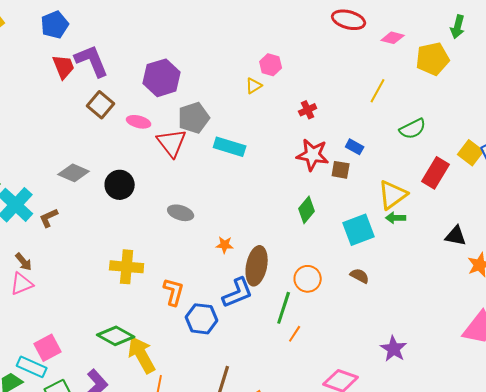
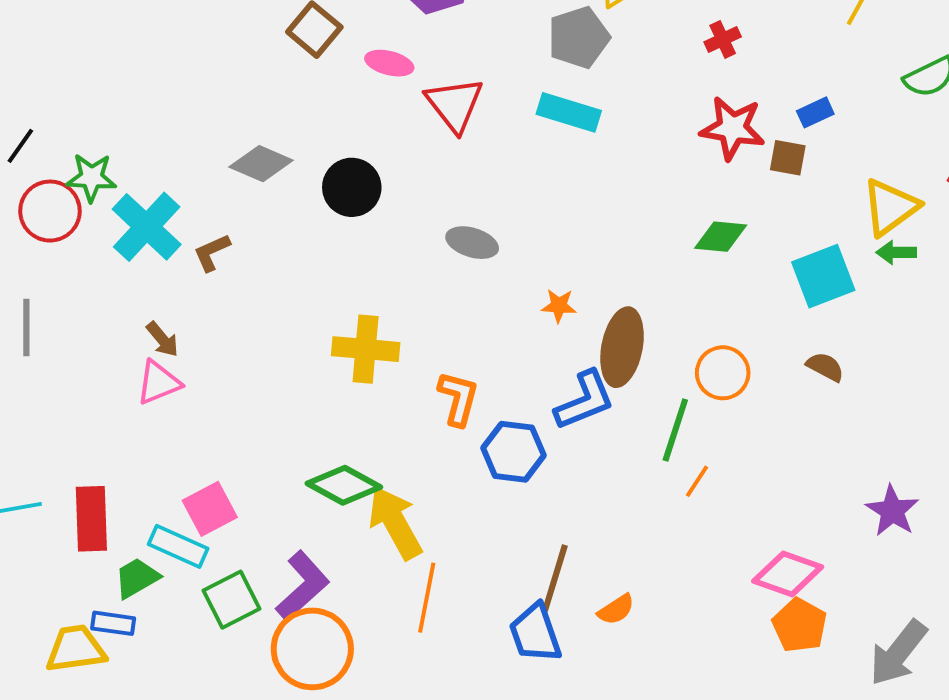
gray pentagon: (194, 118) -> (579, 37), moved
blue rectangle: (355, 147) -> (815, 112), turned -54
green diamond: (307, 210) -> (721, 237), turned 56

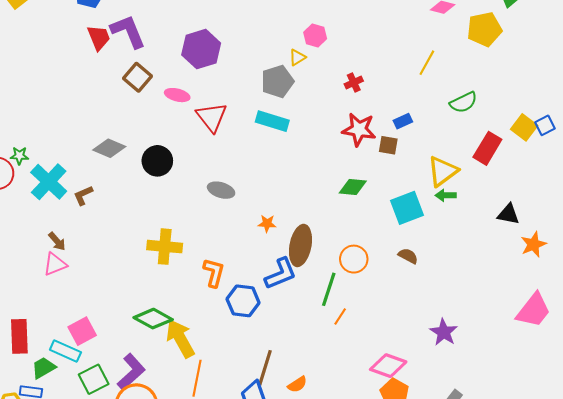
green star: (91, 177) -> (19, 156), size x0.7

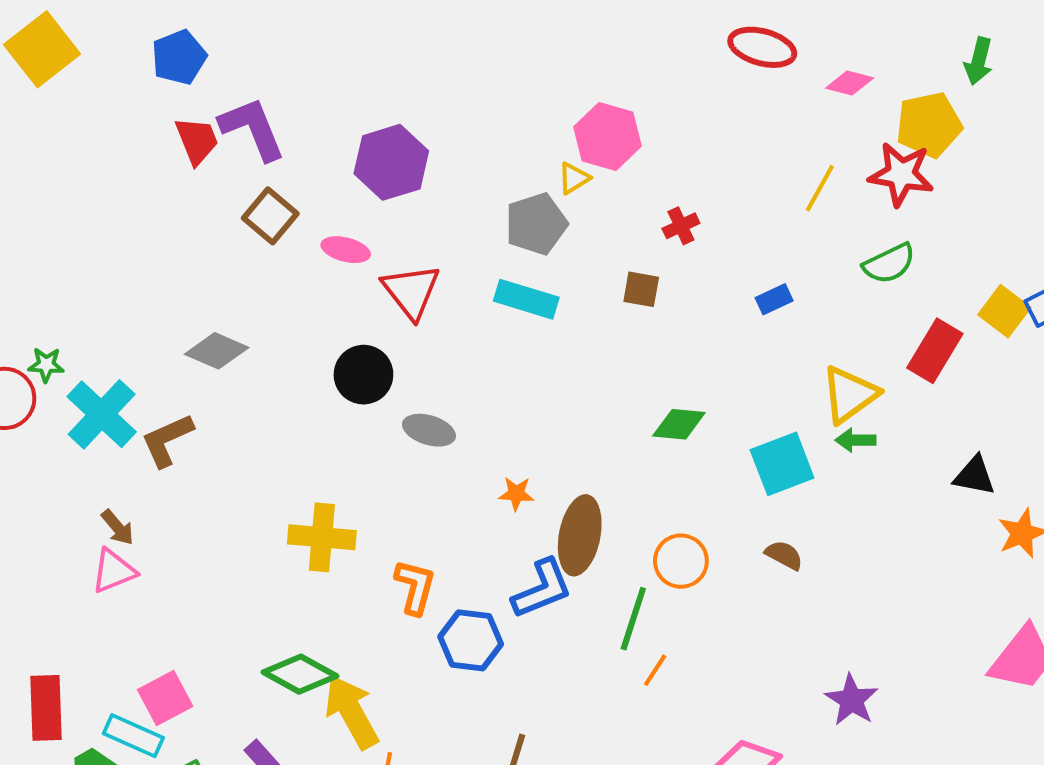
pink hexagon: (315, 35) -> (608, 137), size x1.5
red star: (359, 129) -> (901, 174), moved
brown square: (388, 145) -> (641, 289), moved
black circle: (157, 161) -> (363, 375), moved
brown L-shape: (83, 195) -> (167, 440), size x1.4

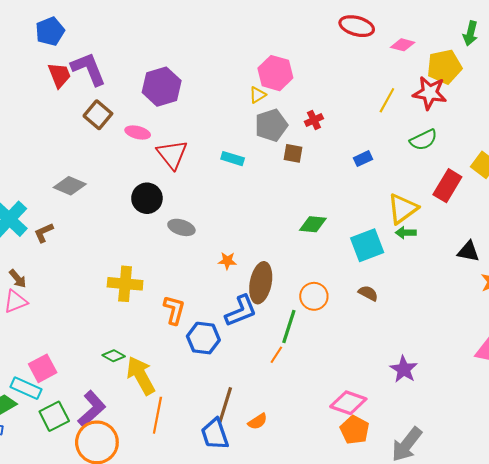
gray pentagon: (536, 224) -> (271, 125), moved
cyan rectangle: (526, 299) -> (233, 159), size x0.7
brown L-shape: (167, 440) -> (44, 233), size x0.7
orange line: (655, 670) -> (276, 355), moved
green diamond: (300, 674) -> (114, 356), size x0.6

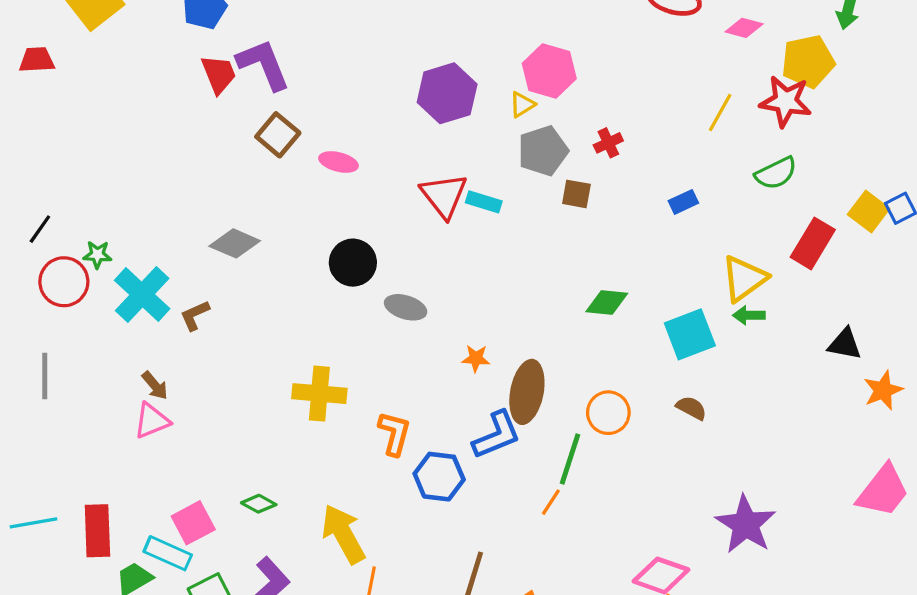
purple hexagon: (162, 87) -> (447, 93), moved
red triangle: (172, 154) -> (444, 196), moved
green diamond: (114, 356) -> (259, 504), moved
purple star: (404, 369) -> (746, 524), size x1.4

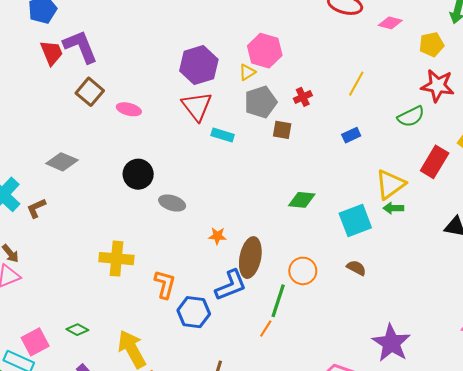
yellow pentagon: (808, 61) -> (431, 44), size x0.7
red star: (786, 101) -> (438, 86), moved
yellow line: (720, 112) -> (356, 84), moved
red triangle: (444, 196) -> (197, 106), moved

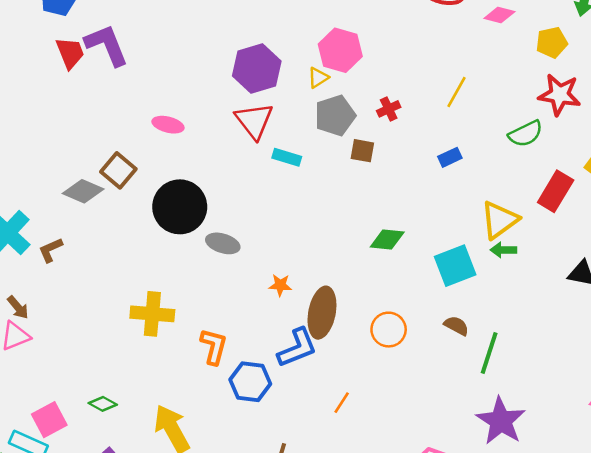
brown square: (90, 92) -> (118, 170), moved
black circle: (138, 174) -> (180, 207), size x1.4
green line: (278, 301) -> (489, 353), moved

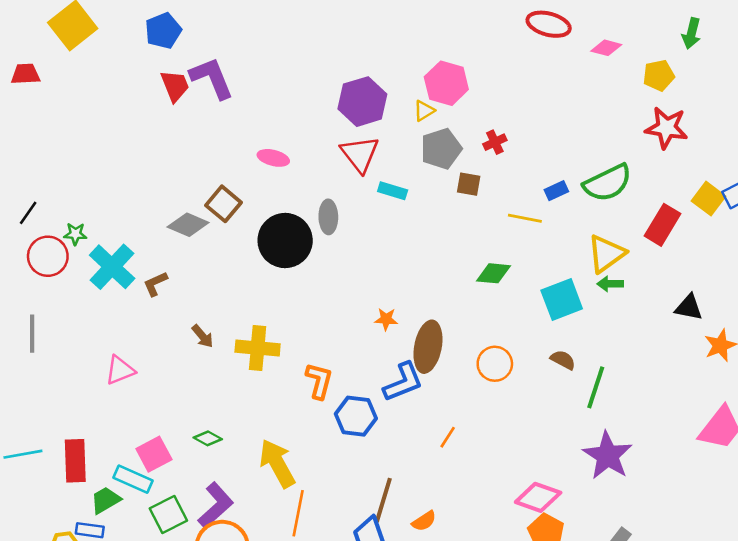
yellow line: (456, 92) -> (525, 218), moved, turned 72
green semicircle: (526, 134) -> (608, 183), moved, size x1.4
gray ellipse: (223, 243) -> (328, 217), moved, turned 72
brown arrow: (18, 307) -> (202, 336), moved

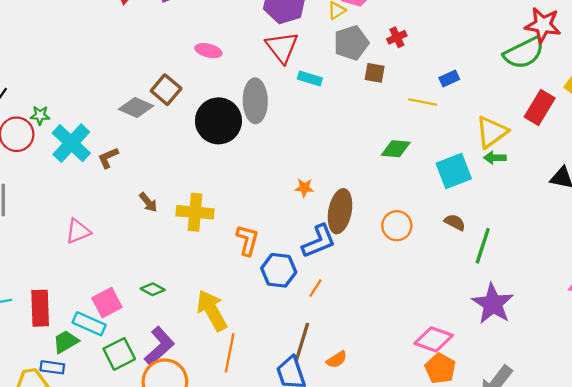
green semicircle: (608, 183) -> (524, 53), moved
gray ellipse: (328, 217) -> (255, 101), size x1.5
orange line: (448, 437) -> (315, 288), moved

